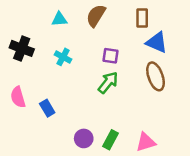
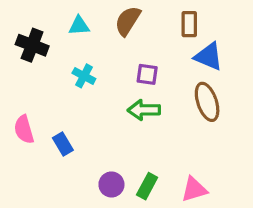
black cross: (22, 48) -> (32, 45), moved
green arrow: (108, 82) -> (144, 110), turned -130

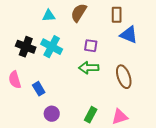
black cross: (32, 45) -> (26, 47), moved
cyan cross: (84, 76) -> (52, 47), size x1.5
brown ellipse: (207, 102) -> (124, 77), moved
purple circle: (111, 184) -> (52, 114), moved

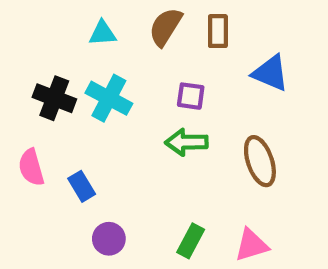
brown rectangle: (117, 15) -> (218, 31), moved

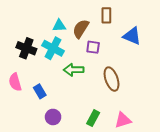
brown semicircle: (166, 27) -> (81, 29), moved
cyan triangle: (103, 33) -> (59, 26), moved
green arrow: (186, 142) -> (74, 70), moved
brown ellipse: (260, 161) -> (112, 79), moved

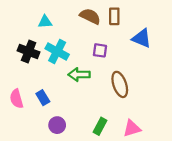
cyan triangle: (59, 26) -> (45, 22), moved
brown semicircle: (81, 29) -> (90, 16), moved, turned 84
pink semicircle: (15, 82) -> (16, 99), moved

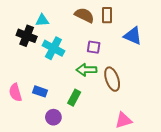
black cross: (29, 51) -> (27, 36), moved
green arrow: (79, 75) -> (86, 70), moved
blue rectangle: (43, 98) -> (40, 91), turned -40
green rectangle: (100, 126) -> (74, 98), moved

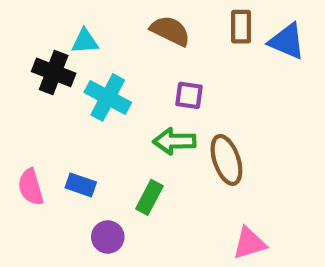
brown rectangle: (107, 15) -> (241, 27), moved
blue triangle: (133, 36) -> (287, 41), moved

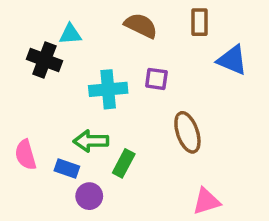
blue triangle: (287, 41) -> (232, 60), moved
cyan cross: (108, 97) -> (108, 89), moved, turned -33
green arrow: (174, 141) -> (91, 141), moved
blue rectangle: (81, 185) -> (67, 169), moved

